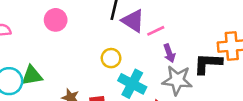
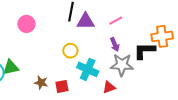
purple triangle: (133, 21) -> (86, 21), turned -30
pink line: (156, 31) -> (116, 21), moved

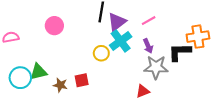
purple triangle: (86, 21) -> (117, 22), turned -36
cyan cross: (88, 69) -> (121, 41), moved, turned 30
brown star: (41, 83) -> (60, 85), moved
red square: (62, 86) -> (82, 80), moved

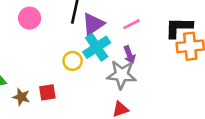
pink circle: (54, 26) -> (30, 18), moved
black L-shape: (180, 52) -> (179, 28), moved
gray star: (156, 67) -> (122, 75), moved

